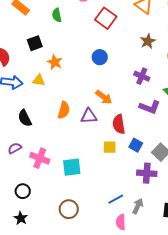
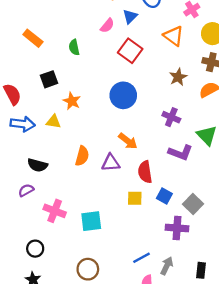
blue circle: (100, 57) -> (123, 95), size x1.5
black semicircle: (25, 118) -> (37, 165), turned -48
purple semicircle: (15, 148) -> (26, 190), moved

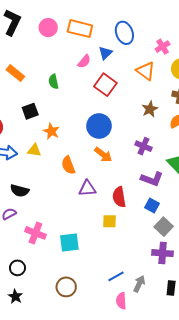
orange arrow: (128, 141) -> (103, 155), moved
orange semicircle: (82, 156) -> (68, 165), moved, turned 144
blue square: (164, 196) -> (152, 205), moved
purple cross: (177, 228) -> (163, 253), moved

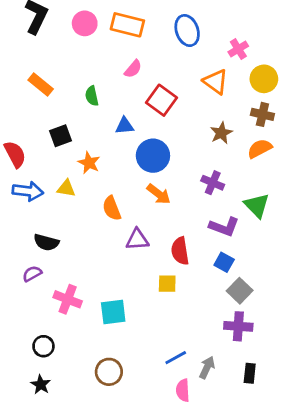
blue triangle: (105, 53) -> (125, 126), moved, turned 40

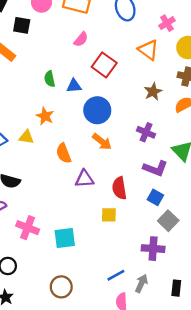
green semicircle: (92, 96) -> (50, 79), moved
black square: (61, 136) -> (22, 25), moved, turned 30
purple cross: (238, 326) -> (153, 249), moved

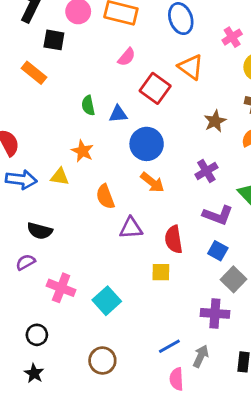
orange triangle: (148, 50) -> (191, 67), moved
purple cross: (146, 132) -> (206, 171), turned 36
cyan square: (65, 238) -> (107, 301), turned -35

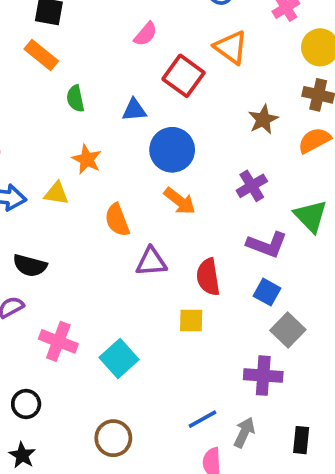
orange rectangle: (34, 73) -> (41, 55), moved
green semicircle: (88, 105) -> (75, 99), moved

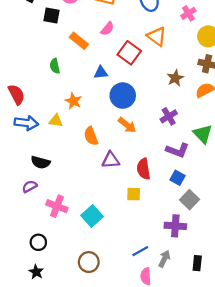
orange rectangle: (41, 55) -> (79, 41), moved
green semicircle: (75, 99) -> (55, 66), moved

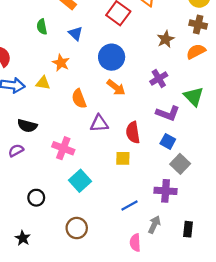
blue triangle: (101, 73) -> (76, 33), moved, turned 48
pink cross: (57, 206) -> (63, 148), moved
black circle: (38, 242) -> (36, 198), moved
blue line: (140, 251) -> (130, 206), moved

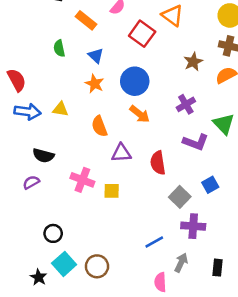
orange star: (61, 63) -> (95, 84), moved
blue square: (168, 141) -> (210, 185), moved, turned 32
yellow square: (123, 158) -> (112, 191), moved
gray square: (180, 164) -> (180, 197), moved
cyan square: (80, 181) -> (64, 264), moved

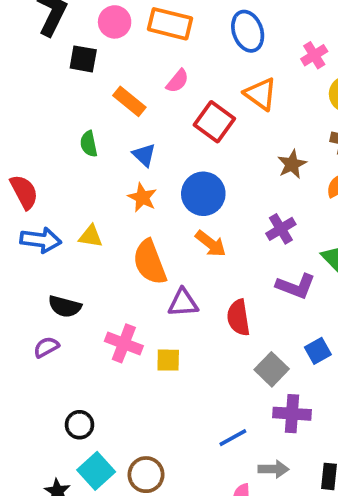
orange semicircle: (99, 126) -> (150, 262), size x1.4
gray arrow: (181, 263) -> (274, 469), turned 66

